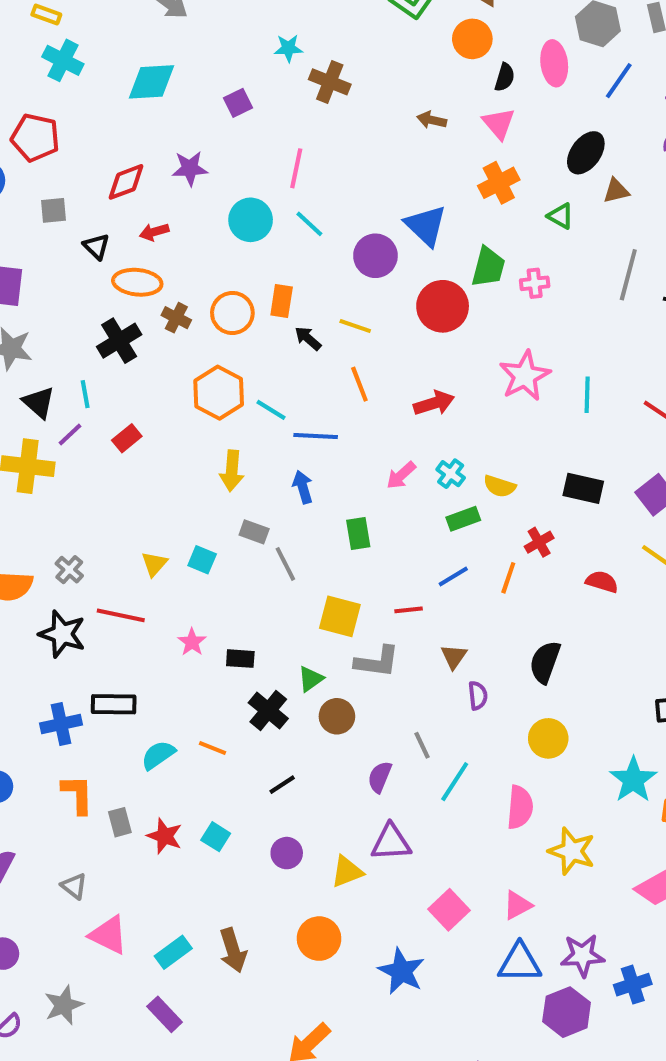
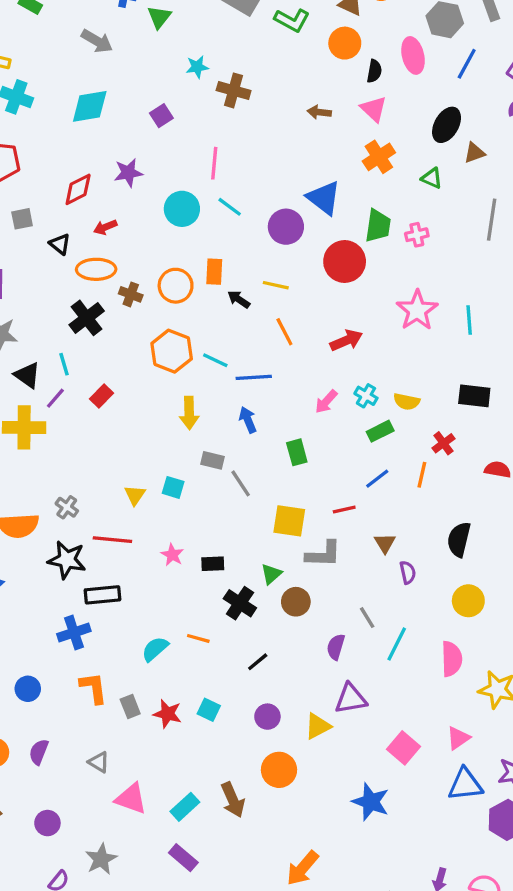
black rectangle: (114, 704) -> (102, 595), moved
orange circle: (319, 939) -> (279, 770), moved

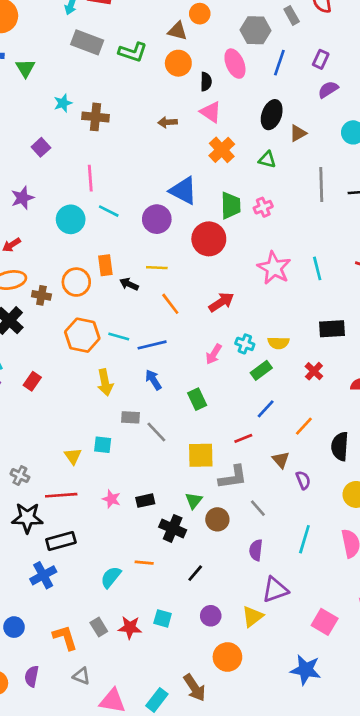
orange line: (422, 475) -> (304, 426), moved, turned 40
gray line: (367, 618) -> (258, 508), moved
orange L-shape: (94, 688) -> (65, 637), moved

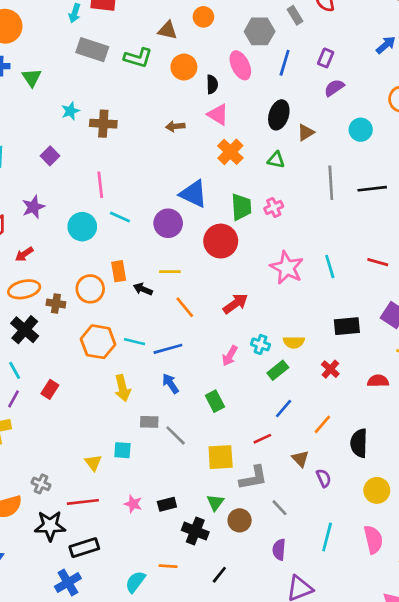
brown triangle: (177, 31) -> (168, 30), moved

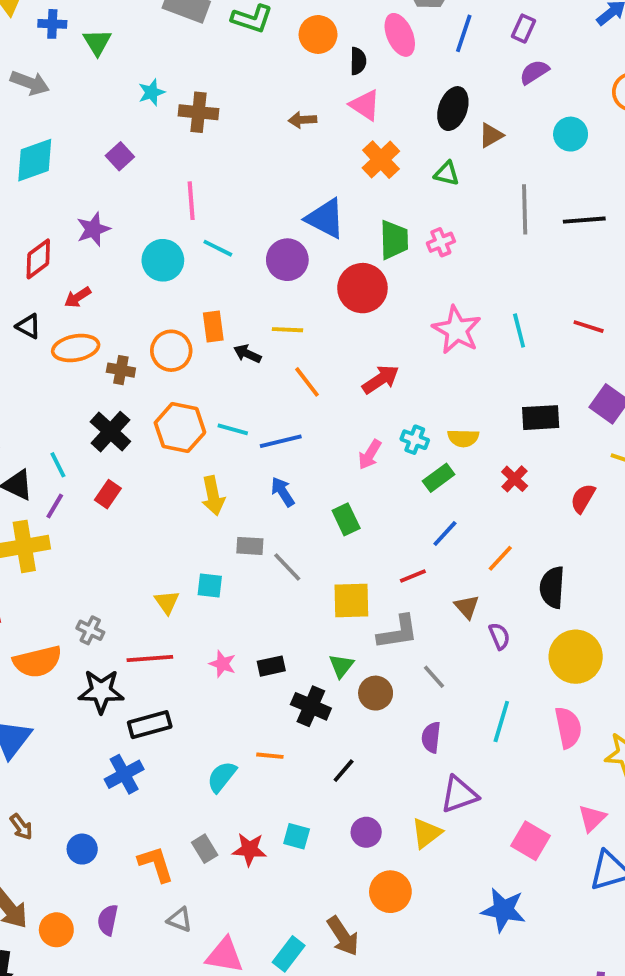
black cross: (25, 330) -> (110, 432), moved
red semicircle: (378, 381) -> (583, 498), turned -60
yellow circle: (377, 490) -> (576, 657), size x1.4

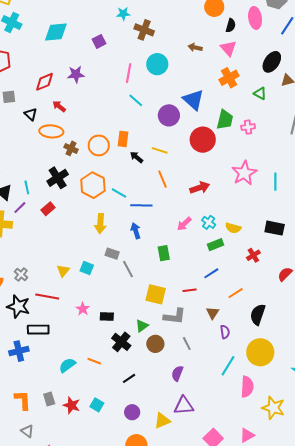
cyan circle: (163, 260) -> (157, 64), moved
red arrow: (78, 297) -> (59, 106), turned 56
cyan line: (501, 722) -> (228, 366), moved

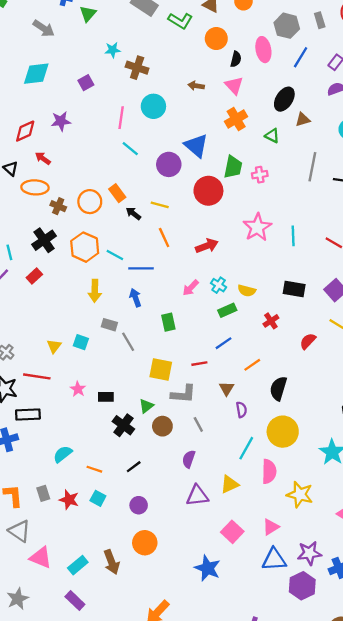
orange rectangle: (123, 139) -> (117, 193), turned -42
orange line: (94, 361) -> (94, 469), moved
yellow triangle: (162, 421) -> (230, 484), moved
gray triangle: (27, 431) -> (19, 531), size x1.5

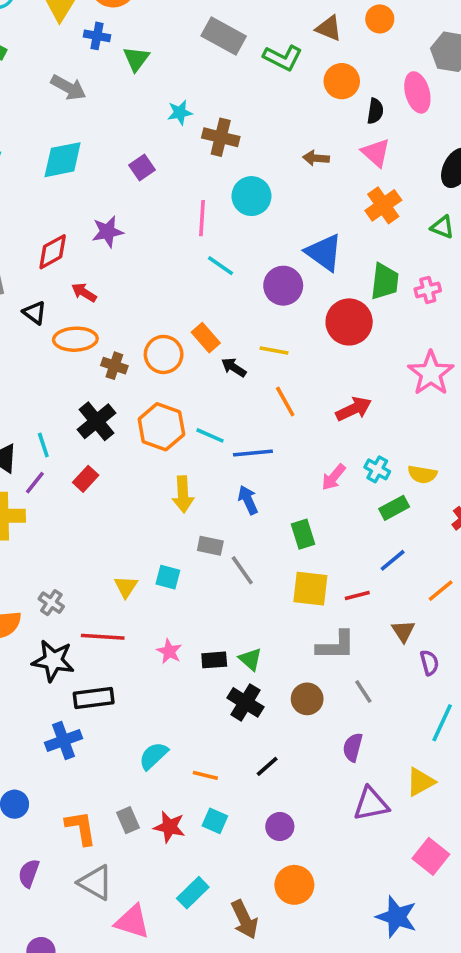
yellow square: (161, 370) -> (310, 589), moved
green triangle: (146, 406) -> (250, 659), moved, turned -35
cyan rectangle: (78, 565) -> (193, 893), moved

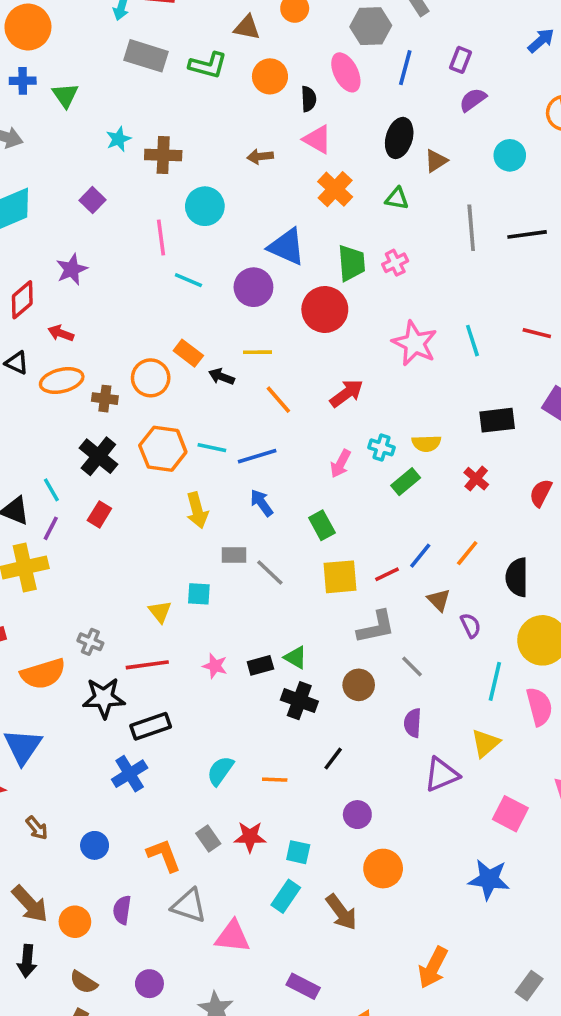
blue line: (393, 560) -> (420, 556), moved
cyan square: (215, 821) -> (298, 852), moved

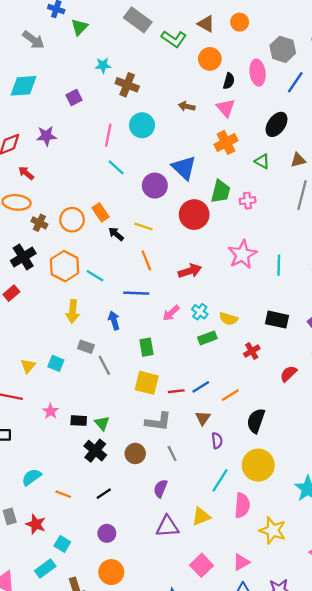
brown triangle: (436, 161) -> (298, 160), moved
blue line: (257, 456) -> (136, 293), moved

